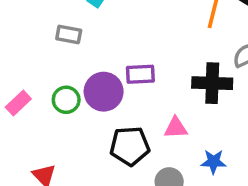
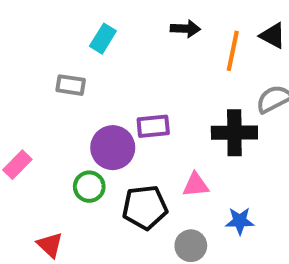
green circle: (66, 100) -> (89, 187), moved

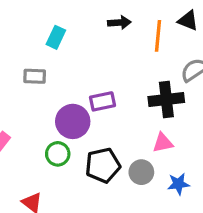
pink triangle: (196, 185) -> (163, 143), moved
blue star: (240, 221) -> (178, 184), moved
gray circle: (191, 246) -> (141, 172), moved

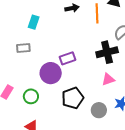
green circle: (58, 154) -> (31, 96), moved
gray circle: (141, 172) -> (99, 110), moved

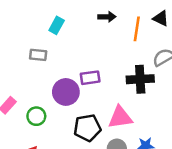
pink triangle: (108, 79) -> (120, 117), moved, size x1.5

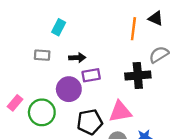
black arrow: (107, 17) -> (77, 58), moved
green circle: (36, 116) -> (42, 112), size x1.5

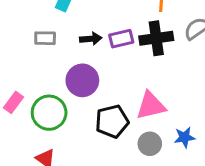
purple rectangle: (91, 75) -> (121, 39), moved
black cross: (138, 75) -> (156, 38), moved

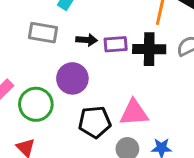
gray rectangle: (45, 38) -> (43, 33), size x1.4

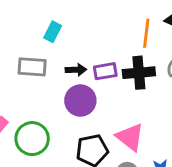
purple circle: (72, 78) -> (80, 101), moved
pink triangle: (134, 113) -> (130, 137), turned 48

